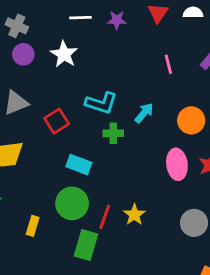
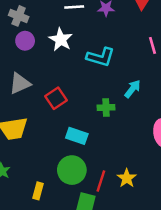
cyan L-shape: (101, 103) -> (101, 57), moved

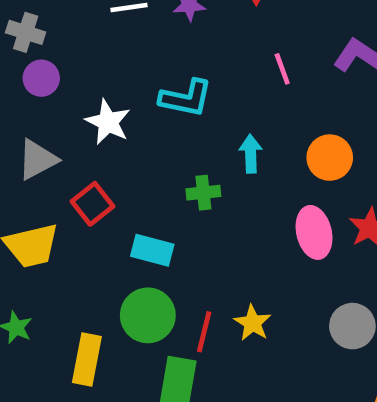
white star: (61, 40) -> (108, 122), moved
cyan arrow: (132, 89) -> (251, 154), turned -36
red square: (56, 98) -> (92, 204), moved
yellow rectangle: (38, 191) -> (87, 359), size x1.5

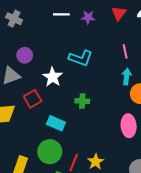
purple circle: (41, 78) -> (25, 55), moved
white star: (108, 122) -> (53, 77), moved
cyan arrow: (251, 154) -> (127, 77), moved

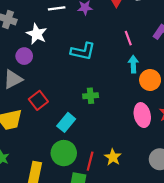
white star: (53, 77) -> (37, 34), moved
cyan rectangle: (56, 123) -> (66, 122), turned -66

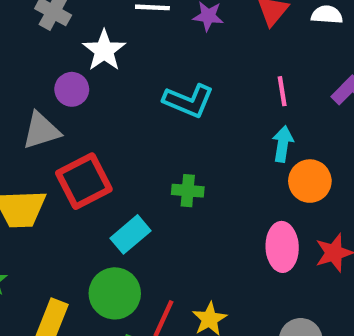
red square: (38, 100) -> (84, 181), size x1.4

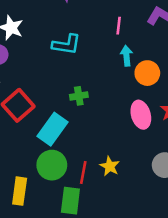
pink line: (282, 91) -> (119, 26), turned 30
cyan rectangle: (130, 234) -> (52, 129), size x1.4

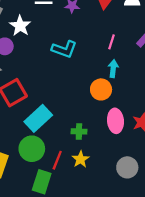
orange circle: (147, 73) -> (101, 89), moved
green cross: (79, 96) -> (79, 131), moved

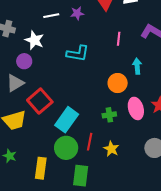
cyan arrow: (113, 69) -> (137, 66), moved
green cross: (79, 131) -> (109, 115), moved
red line: (57, 160) -> (90, 142), moved

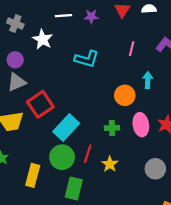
purple circle: (24, 61) -> (15, 60), moved

